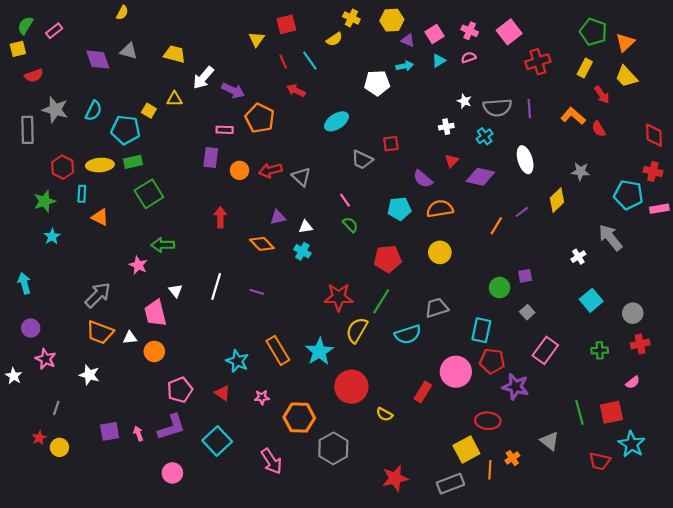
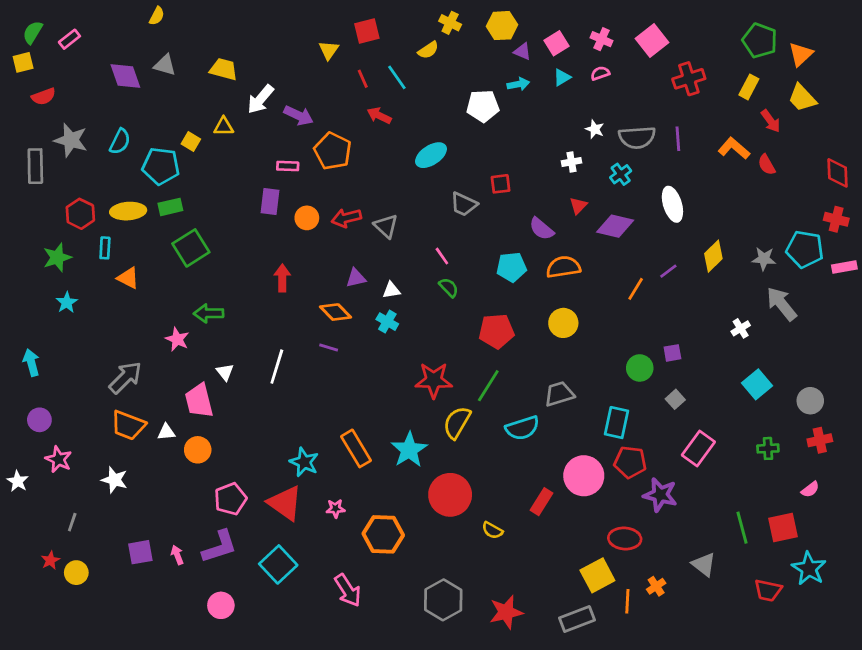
gray star: (580, 171) -> (764, 259), moved
purple line: (257, 292) -> (329, 347), moved
red triangle: (222, 393) -> (285, 503), size x1.8
gray hexagon: (333, 448) -> (443, 600), moved

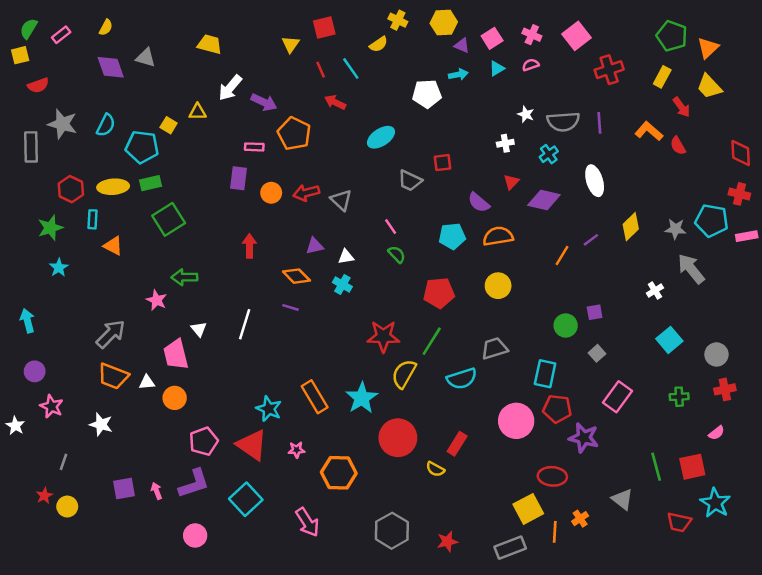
yellow semicircle: (157, 16) -> (106, 27), moved
yellow trapezoid: (224, 69) -> (210, 44), moved
red rectangle: (541, 502) -> (457, 444), moved
red star: (506, 612) -> (447, 542), size x0.7

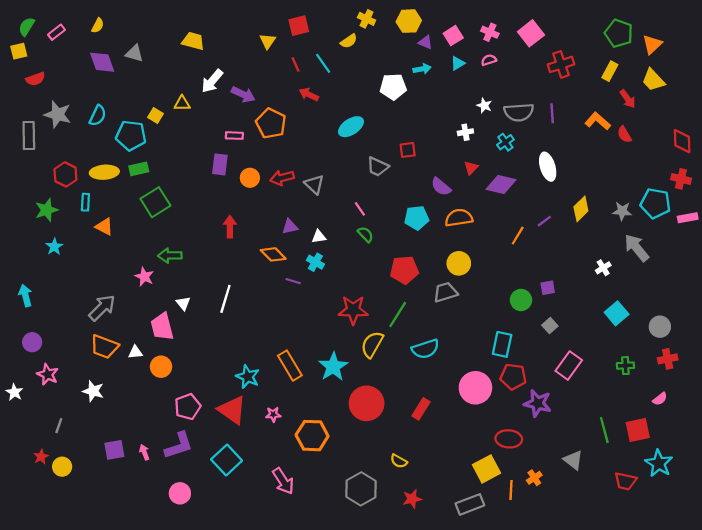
purple line: (290, 307) -> (293, 281), moved
gray trapezoid: (494, 348) -> (445, 292), moved
yellow semicircle: (435, 469) -> (399, 461), moved

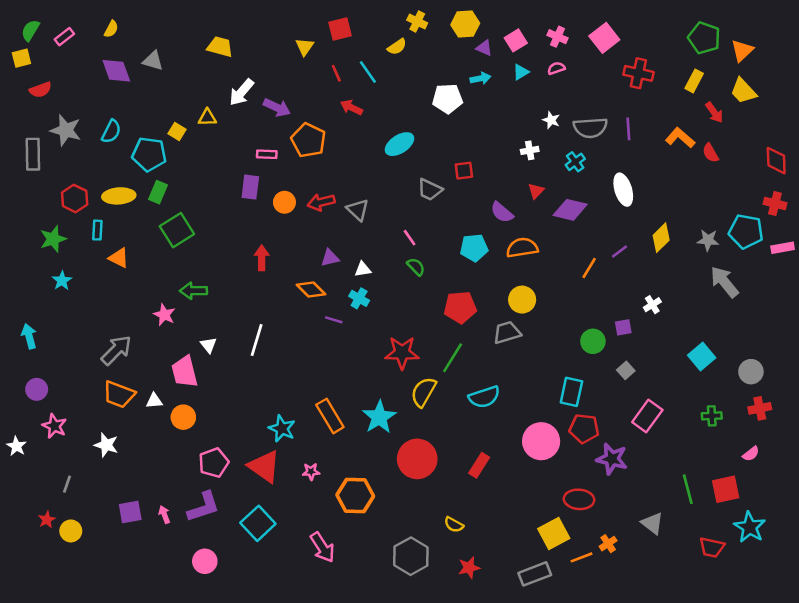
red cross: (561, 64) -> (638, 73), turned 30
green rectangle: (139, 169) -> (158, 192), turned -54
white cross: (603, 268) -> (652, 305), moved
orange line: (511, 490) -> (582, 557), turned 66

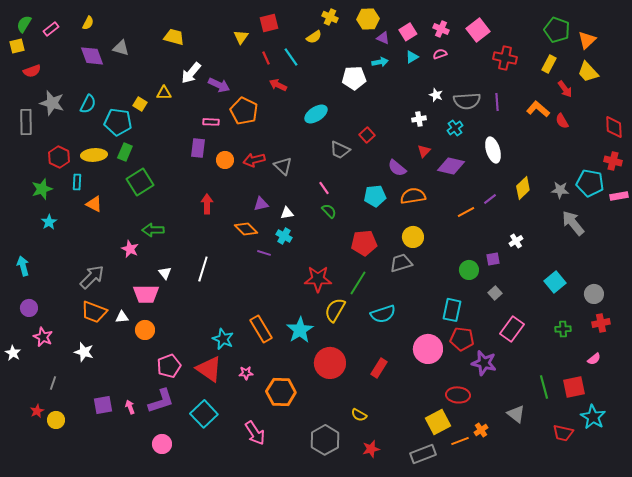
red square: (464, 171) -> (367, 135), turned -35
orange line: (589, 268) -> (466, 212), turned 30
pink trapezoid: (185, 372) -> (146, 294), turned -76

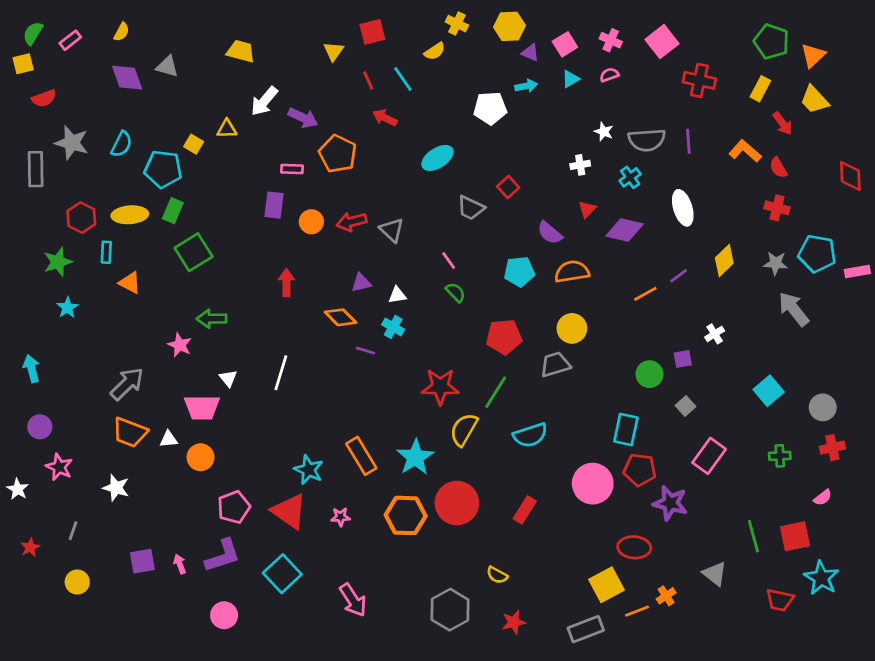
red cross: (613, 161) -> (777, 208), moved
orange hexagon: (281, 392) -> (406, 515), moved
red star: (37, 411) -> (30, 547), moved

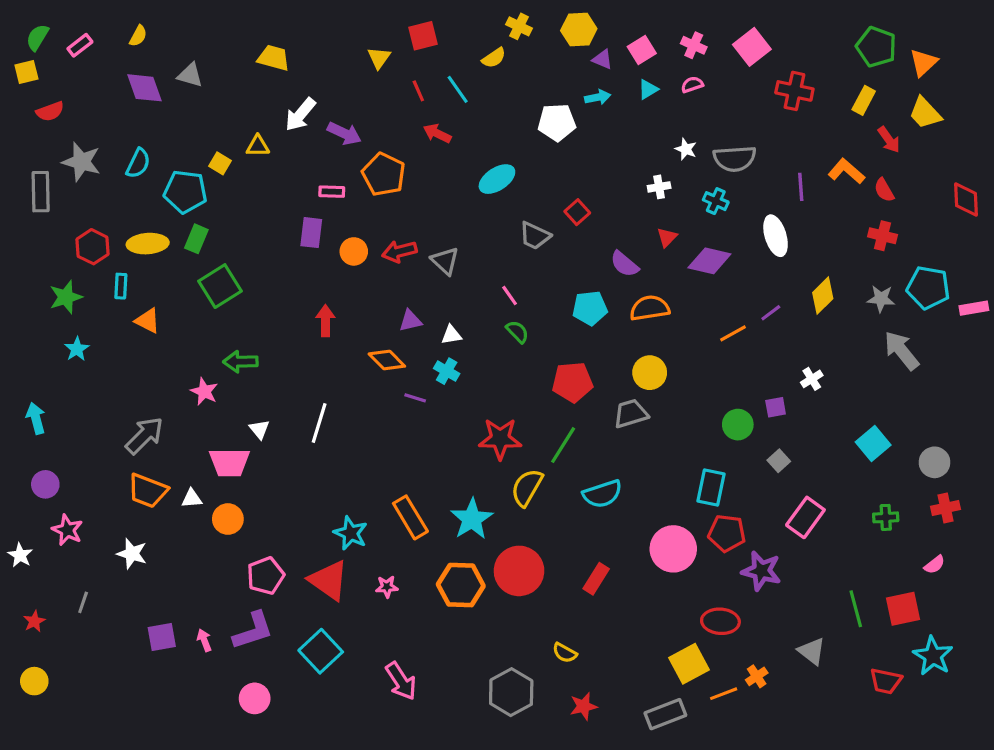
purple line: (688, 141) -> (801, 187), moved
cyan cross: (630, 177) -> (716, 201), turned -30
yellow circle: (77, 582) -> (34, 681), moved

